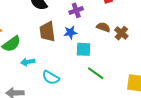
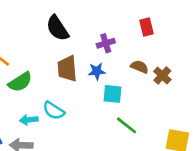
cyan arrow: (28, 62) -> (29, 120), moved
cyan semicircle: (51, 78) -> (54, 111), moved

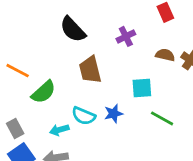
blue star: (97, 71) -> (113, 113), moved

